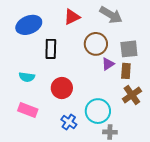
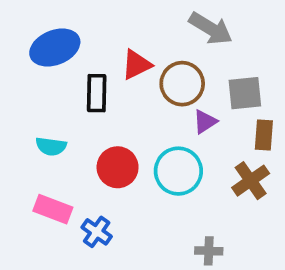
red triangle: (72, 17) -> (137, 65), moved
brown rectangle: (126, 71) -> (264, 135), moved
cyan circle: (98, 111) -> (178, 171), moved
blue cross: (69, 122) -> (97, 232), moved

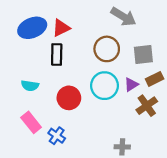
red triangle: (137, 65) -> (61, 28), moved
purple triangle: (205, 122) -> (131, 85), moved
brown rectangle: (264, 135) -> (155, 79), turned 60
cyan circle: (178, 171) -> (104, 86), moved
pink rectangle: (53, 209) -> (31, 122), turned 30

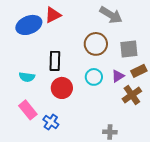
red triangle: (61, 28) -> (53, 15), moved
black rectangle: (57, 54) -> (55, 61), moved
cyan circle: (104, 86) -> (94, 77), size x0.7

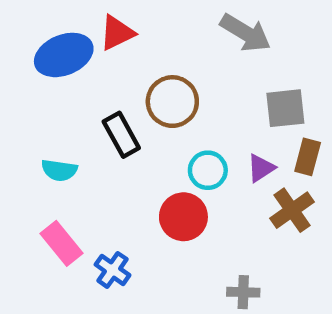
brown circle: (96, 44) -> (172, 102), moved
black rectangle: (55, 61) -> (121, 135), turned -30
brown rectangle: (139, 71) -> (308, 157), turned -49
red circle: (62, 88) -> (183, 217), moved

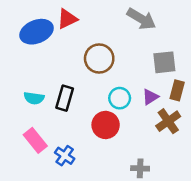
black rectangle: (121, 135) -> (65, 98), moved, turned 45

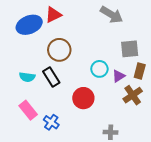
brown circle: (99, 59) -> (59, 50), moved
black rectangle: (65, 98) -> (51, 77), turned -48
cyan circle: (120, 98) -> (99, 69), moved

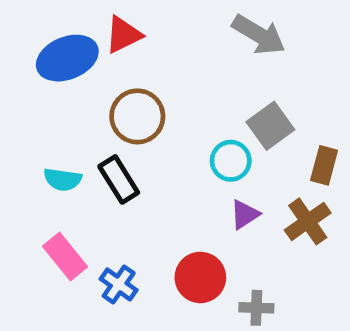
gray square: (130, 49) -> (270, 126), moved, turned -30
purple triangle: (119, 76) -> (245, 214), moved
red circle: (83, 98) -> (200, 277), moved

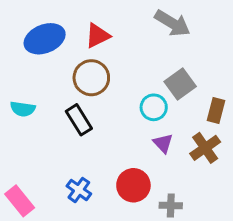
red triangle: (123, 35) -> (98, 36), moved
cyan semicircle: (63, 179) -> (23, 109), moved
purple triangle: (245, 214) -> (163, 143), turned -40
pink rectangle: (65, 256) -> (20, 201), moved

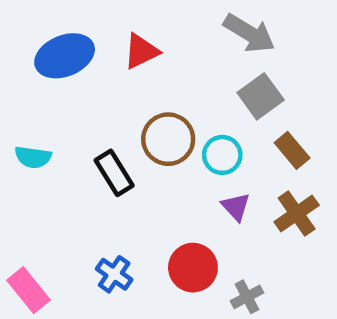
brown circle: (91, 78) -> (168, 139), moved
gray square: (180, 84) -> (261, 96), moved
brown rectangle: (216, 110) -> (292, 150), moved, turned -55
gray cross: (171, 206) -> (247, 297), turned -30

